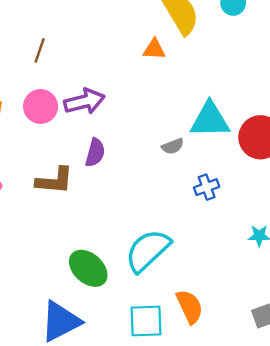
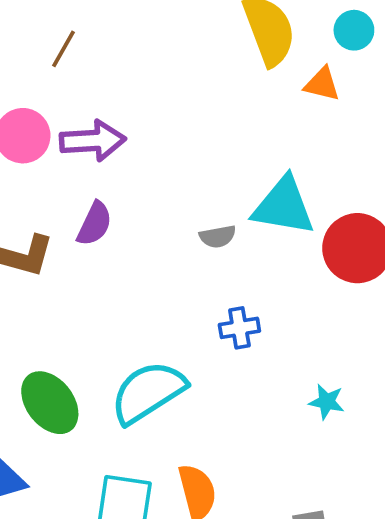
orange triangle: (154, 49) -> (322, 84), moved
brown line: (40, 50) -> (63, 49), moved
blue cross: (207, 187) -> (239, 328), moved

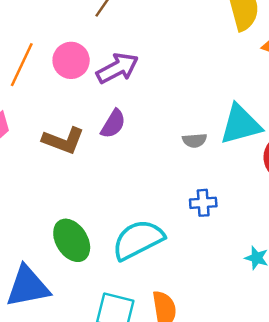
purple arrow: (93, 141) -> (117, 68), turned -30
cyan triangle: (284, 206) -> (241, 124), turned -30

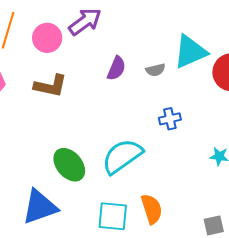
pink circle: (71, 60) -> (47, 38), moved
purple semicircle: (113, 124) -> (116, 68), moved

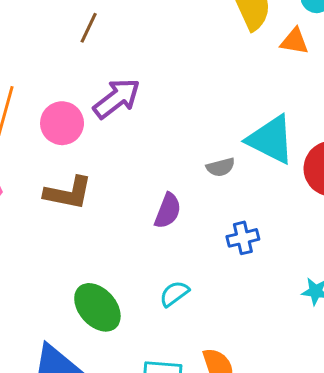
cyan triangle: (190, 52) -> (271, 140), turned 51
purple semicircle: (116, 68) -> (168, 211), moved
cyan semicircle: (122, 156) -> (174, 294), size x0.5

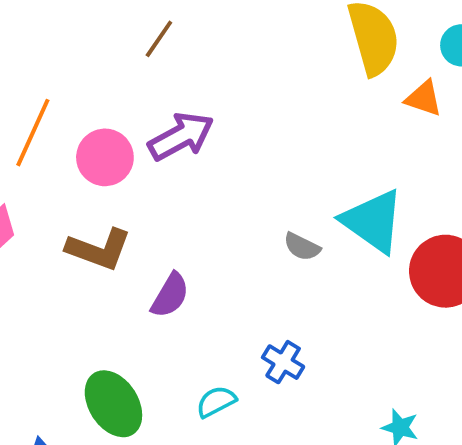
gray semicircle: (221, 167) -> (302, 247), turned 32
purple semicircle: (168, 211) -> (170, 295), moved
blue cross: (243, 238) -> (283, 362), moved, turned 36

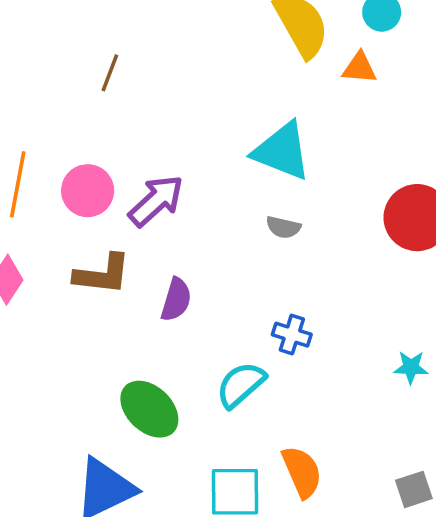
purple arrow: (181, 136) -> (156, 201), moved
cyan triangle: (373, 221) -> (282, 151), moved
cyan semicircle: (216, 402) -> (241, 385), size x1.4

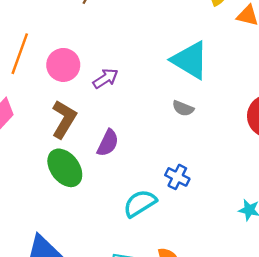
purple arrow: (156, 201) -> (106, 78), size x0.7
brown L-shape: (102, 274) -> (64, 119), turned -75
green ellipse: (149, 409) -> (65, 168), moved

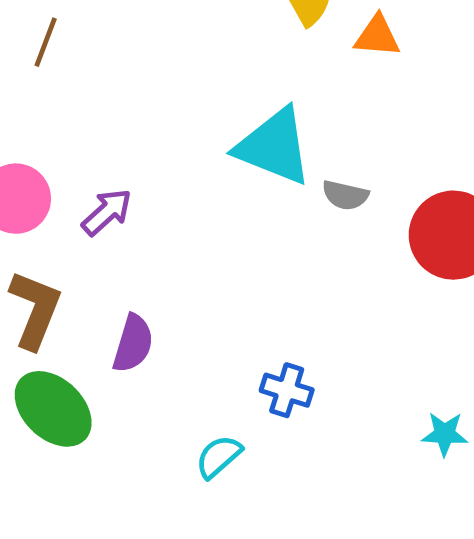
gray semicircle: (183, 108) -> (345, 195), moved
cyan semicircle: (140, 203) -> (219, 457), size x0.7

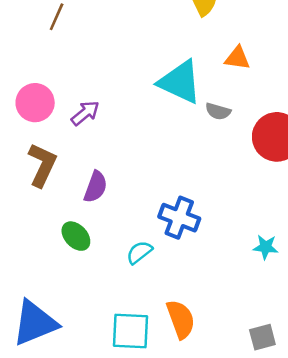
orange triangle: (377, 36) -> (237, 58), moved
blue cross: (287, 390) -> (179, 218), size x1.4
green ellipse: (53, 409) -> (76, 236), moved, size x0.7

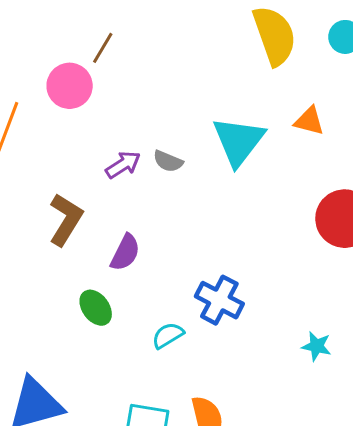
cyan triangle: (180, 82) -> (239, 141), turned 36
pink circle: (35, 103) -> (70, 86), moved
gray semicircle: (218, 111) -> (168, 161), moved

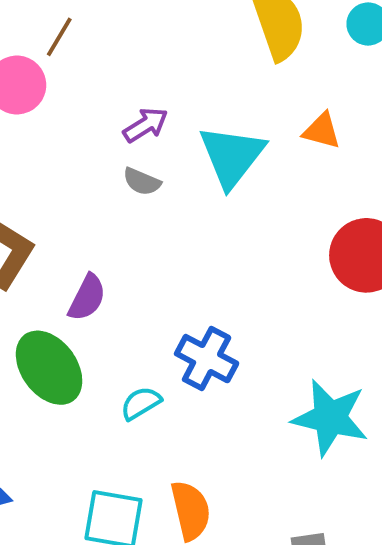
purple arrow: (123, 165) -> (146, 125), moved
green ellipse: (96, 308) -> (49, 368), size x1.6
cyan star: (317, 346) -> (330, 418), size x2.0

